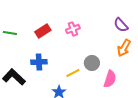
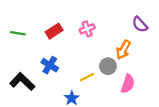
orange arrow: (124, 48) -> (123, 50), moved
blue cross: (39, 62) -> (50, 65), turned 35

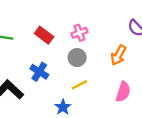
red rectangle: (54, 31) -> (44, 35), turned 70
gray circle: (108, 66) -> (77, 58), moved

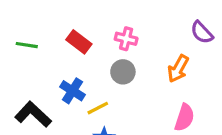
pink cross: (79, 33) -> (126, 39), turned 35
yellow line: (79, 85) -> (98, 108), moved

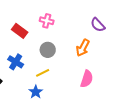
pink cross: (126, 39) -> (47, 21), moved
yellow line: (98, 108) -> (43, 73), moved

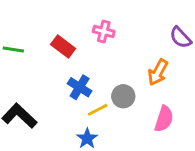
gray circle: (48, 50) -> (123, 96), moved
blue cross: (16, 62) -> (80, 87), moved

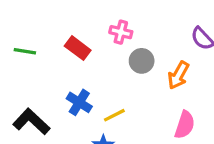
blue cross: (80, 87) -> (79, 102), moved
gray circle: (123, 96) -> (142, 61), moved

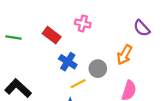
gray circle: (142, 61) -> (98, 69), moved
blue cross: (79, 102) -> (68, 62), moved

